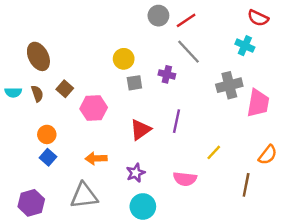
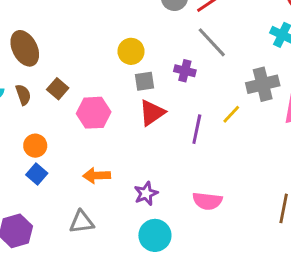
red triangle: (140, 130) -> (152, 113), moved
yellow line: (214, 152) -> (231, 114), moved
gray triangle: (84, 196) -> (82, 222), size x0.7

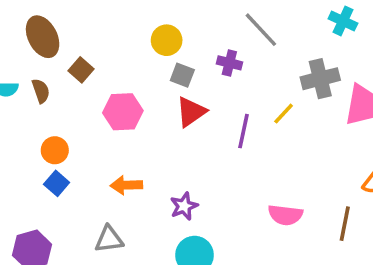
gray square: (144, 81) -> (182, 75), turned 30
brown square: (58, 89) -> (81, 70), moved
pink semicircle: (207, 201) -> (285, 215), moved

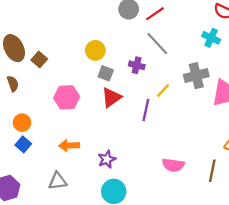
brown square: (81, 70) -> (39, 60), moved
yellow line: (284, 114) -> (163, 91), moved

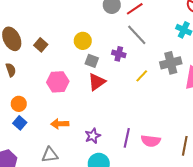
brown square: (39, 60) -> (41, 45), moved
purple line: (146, 110) -> (127, 138), moved

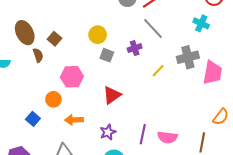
purple cross: (119, 54) -> (135, 48), turned -32
brown semicircle: (11, 70) -> (38, 55), moved
red triangle: (97, 82) -> (112, 95), moved
orange circle: (19, 104) -> (53, 99), moved

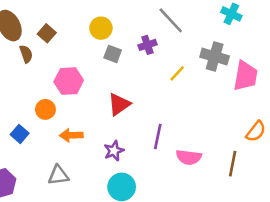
gray cross: (188, 57) -> (215, 57), turned 30
purple line: (143, 134) -> (158, 137), moved

